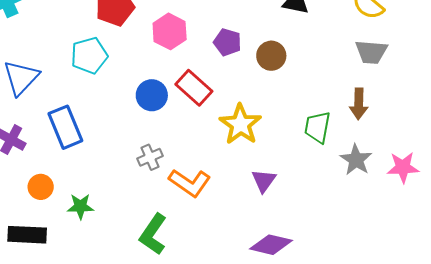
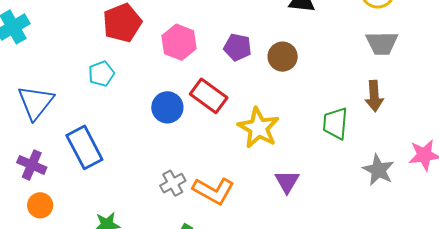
cyan pentagon: (89, 55) -> (101, 74), size x0.7
gray cross: (150, 157) -> (173, 183), moved
gray star: (356, 160) -> (378, 170), moved
orange circle: (41, 187) -> (40, 205), moved

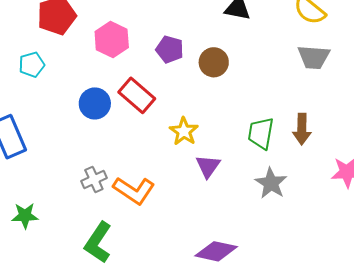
brown arrow: (374, 96) -> (302, 129), moved
yellow star: (258, 128) -> (184, 131), size x0.7
gray star: (378, 170) -> (271, 183), moved
purple triangle: (287, 182) -> (208, 166), moved

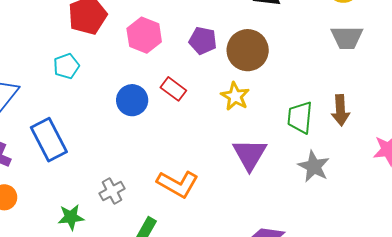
brown circle: (214, 62) -> (248, 50), size x1.4
red rectangle: (137, 95) -> (173, 89), size x0.7
yellow star: (184, 131) -> (235, 96), moved
purple triangle: (208, 166) -> (250, 154), size x1.4
gray cross: (94, 179) -> (112, 191), moved

